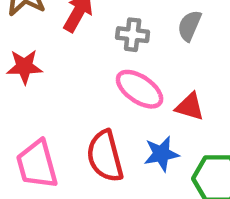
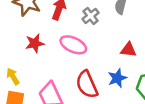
gray cross: (133, 35) -> (91, 16), turned -35
pink ellipse: (140, 89) -> (73, 45), moved

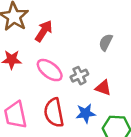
gray cross: (91, 16) -> (79, 76), moved

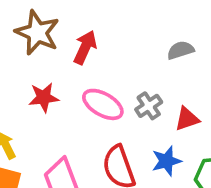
gray semicircle: (106, 42) -> (181, 50), turned 54
red triangle: (103, 88) -> (187, 119), turned -30

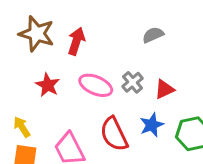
red star: (44, 97) -> (48, 85), turned -30

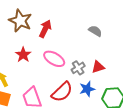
gray semicircle: (153, 35) -> (95, 31), turned 48
gray cross: (132, 82) -> (78, 68), moved
red semicircle: (114, 134) -> (62, 92), turned -115

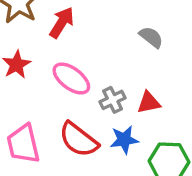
red semicircle: (62, 92) -> (79, 140), turned 75

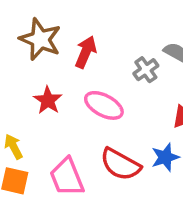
gray cross: (113, 100) -> (146, 70), moved

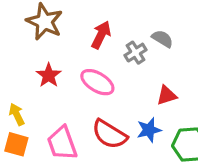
red arrow: (86, 52) -> (101, 35), moved

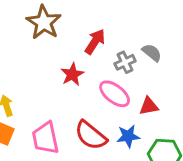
red star: (49, 75) -> (72, 74), moved
pink ellipse: (97, 82) -> (115, 94), moved

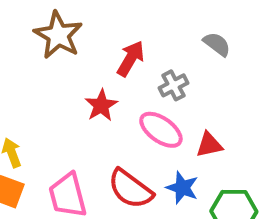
gray semicircle: (152, 53) -> (217, 44), moved
blue star: (128, 136) -> (182, 188), turned 30

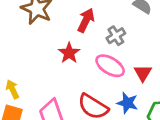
red triangle: (209, 145) -> (143, 73), turned -42

